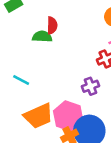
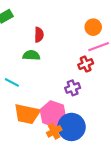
green semicircle: (42, 37) -> (31, 55), moved
orange trapezoid: (38, 116) -> (27, 114), turned 36

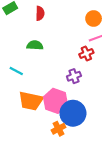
red semicircle: (39, 35) -> (40, 13), moved
orange cross: (54, 131) -> (59, 129), moved

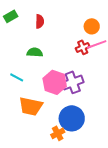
red cross: (86, 54) -> (83, 47), moved
purple cross: (74, 76) -> (73, 82), size x1.5
pink hexagon: (55, 101) -> (55, 82), moved

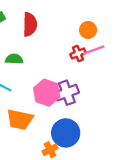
red semicircle: (40, 21) -> (30, 24), size x1.5
green semicircle: (35, 52) -> (14, 59), moved

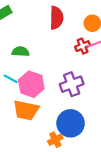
red semicircle: (30, 24) -> (56, 18), moved
pink hexagon: (47, 93) -> (31, 84), moved

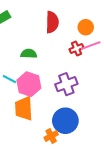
green semicircle: (20, 52) -> (29, 54), moved
orange trapezoid: (26, 110) -> (24, 109), turned 75

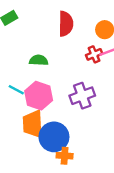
blue circle: (65, 121) -> (54, 137), moved
orange cross: (51, 136) -> (65, 156), turned 32

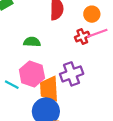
cyan line: (16, 90) -> (12, 85), moved
orange trapezoid: (33, 124) -> (49, 89), moved

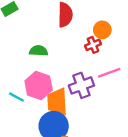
orange circle: (92, 14) -> (102, 30), moved
pink line: (97, 33) -> (109, 73), moved

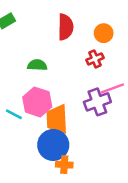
orange circle: (102, 30) -> (104, 33), moved
purple cross: (81, 85) -> (97, 102), moved

